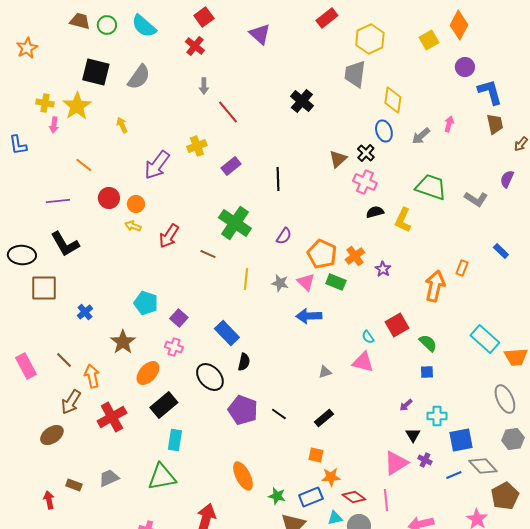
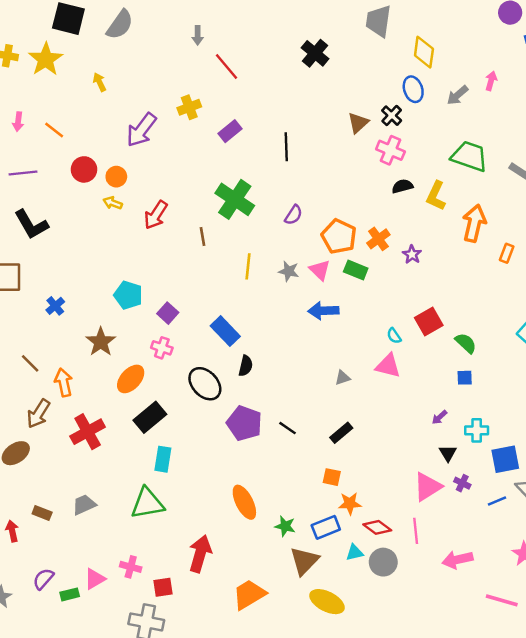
pink arrow: (54, 125) -> (18, 122), moved
brown line: (208, 254) -> (202, 236), turned 56
orange arrow: (435, 286) -> (474, 223), moved

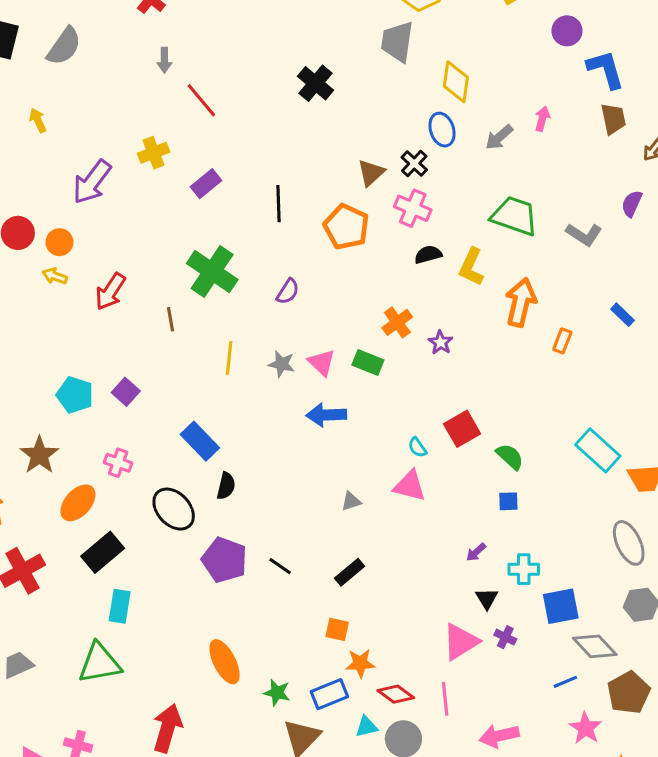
orange pentagon: (339, 236) -> (346, 227), moved
purple square: (168, 313) -> (126, 392), moved
blue line: (497, 501) -> (565, 682), moved

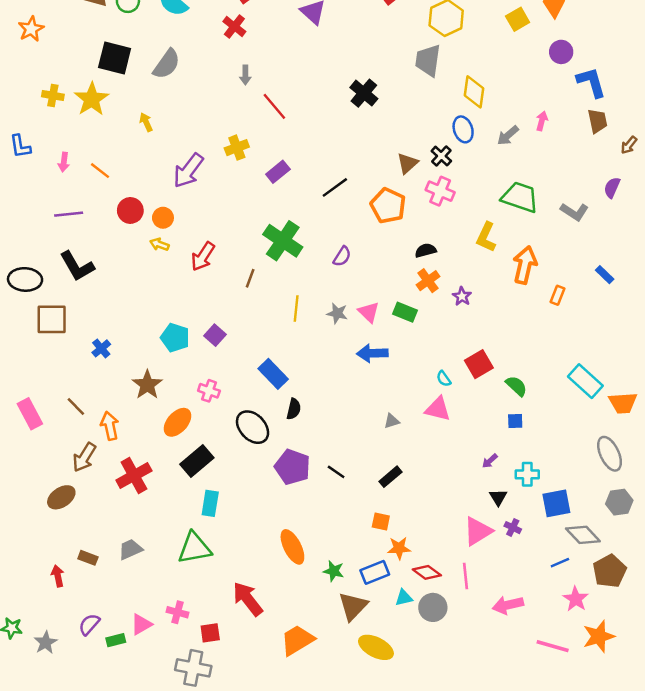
black line: (279, 204) -> (335, 187), turned 56
black semicircle: (428, 255) -> (426, 250), moved
brown line: (171, 319) -> (250, 278), turned 30
red arrow: (167, 728) -> (248, 599), turned -54

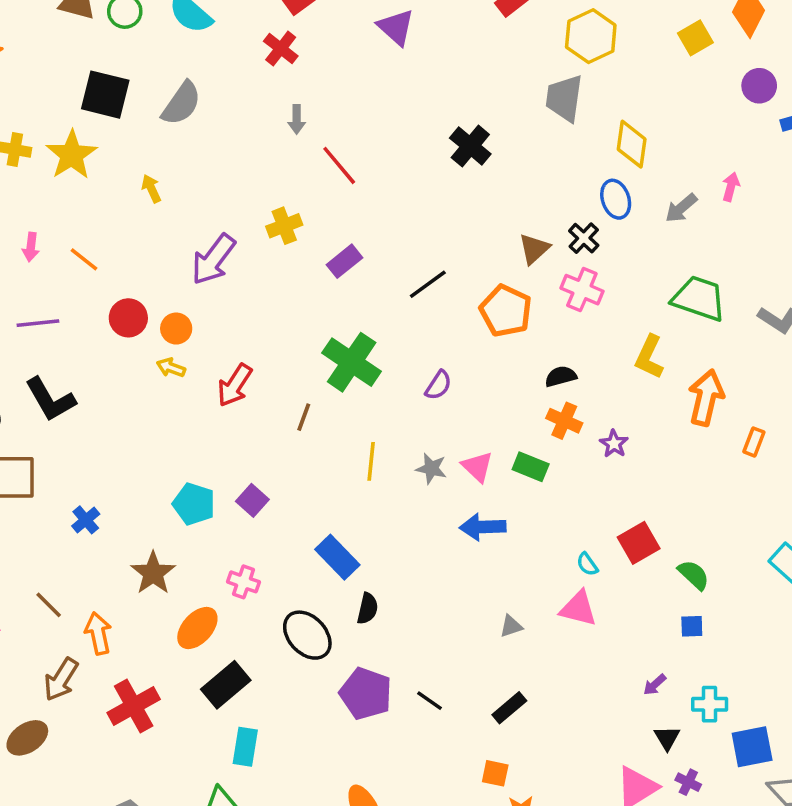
orange cross: (428, 281) -> (564, 421), turned -30

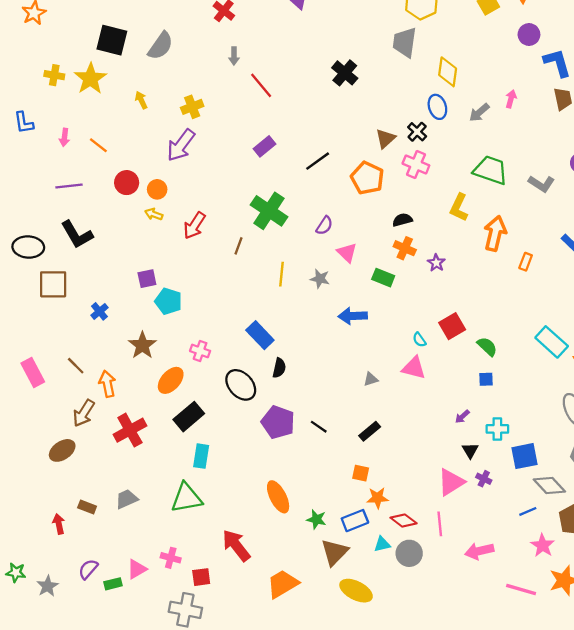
yellow cross: (284, 226) -> (192, 107), moved
pink triangle: (477, 467) -> (347, 253), moved
purple square: (252, 500) -> (147, 279), moved, turned 36

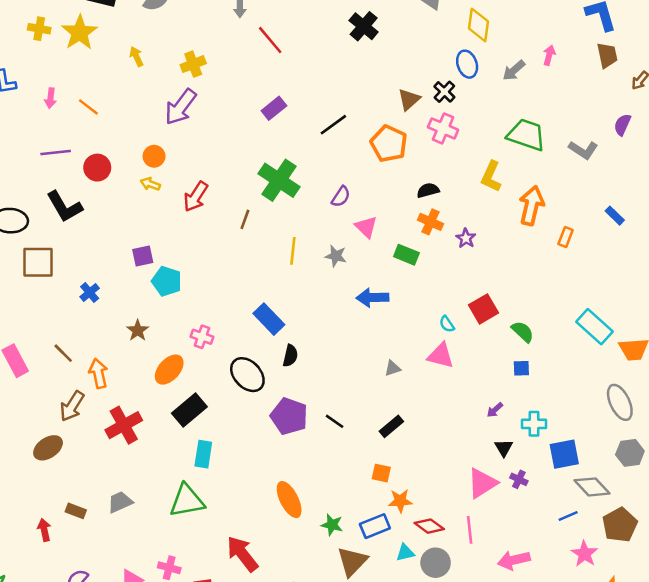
red circle: (127, 183) -> (97, 168), moved
brown star: (142, 345) -> (138, 330), size x0.7

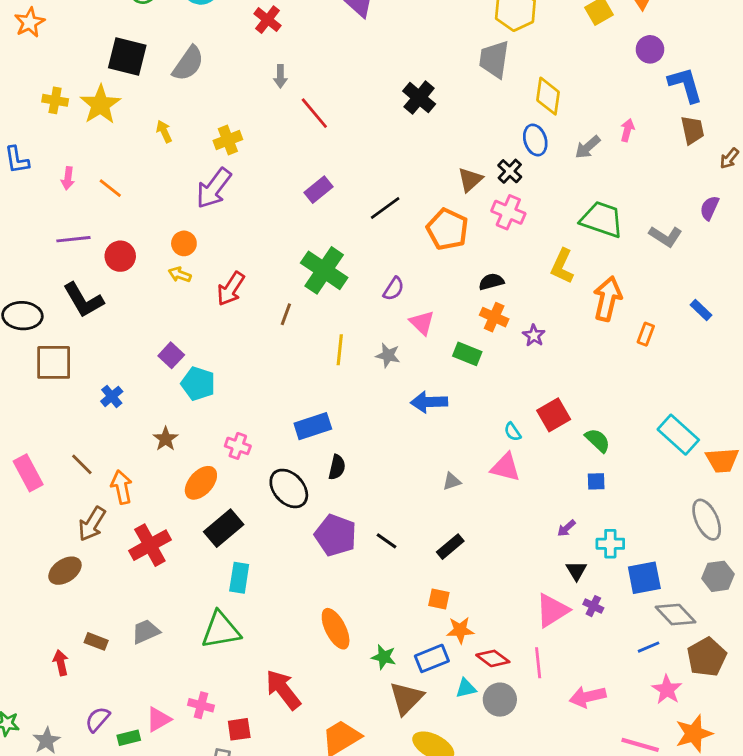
purple square: (143, 256) -> (171, 355), turned -35
blue rectangle: (269, 319) -> (313, 426), turned -64

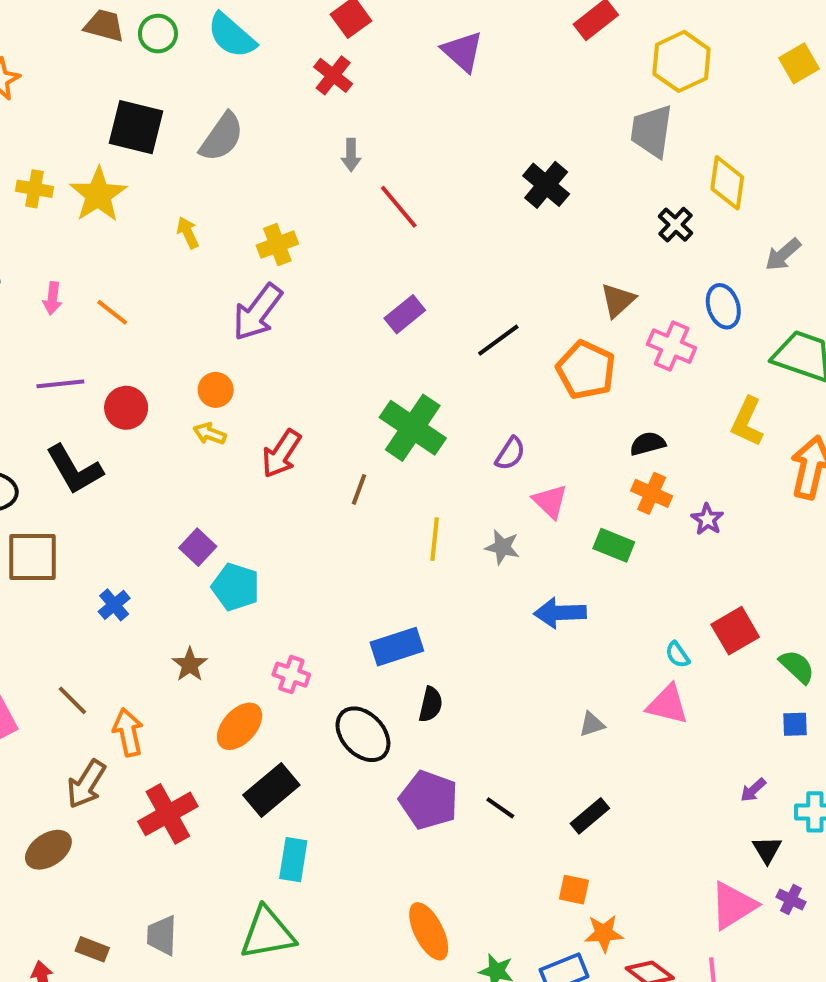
blue ellipse: (535, 140) -> (723, 306), moved
black cross: (510, 171) -> (676, 225), moved
gray trapezoid: (146, 632) -> (162, 935), turned -64

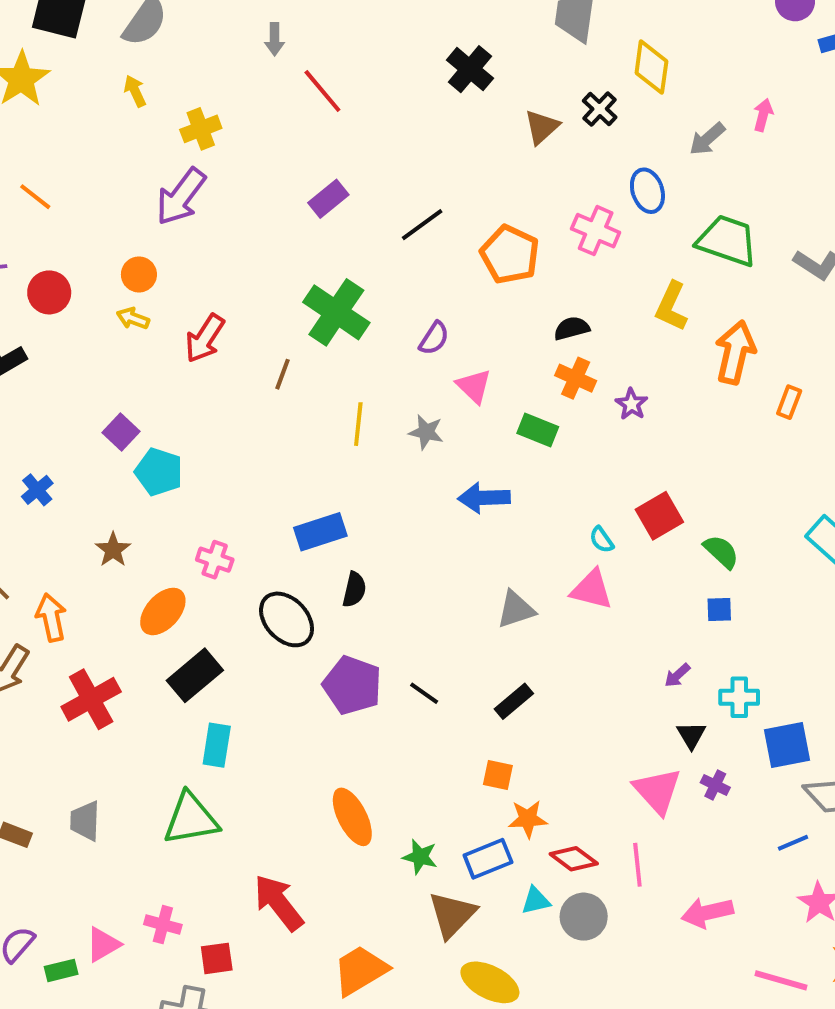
yellow arrow: (188, 233) -> (135, 91), moved
brown triangle: (618, 300) -> (542, 127), moved
gray triangle: (592, 724) -> (516, 609), size x1.5
pink triangle: (733, 905) -> (657, 791), turned -40

